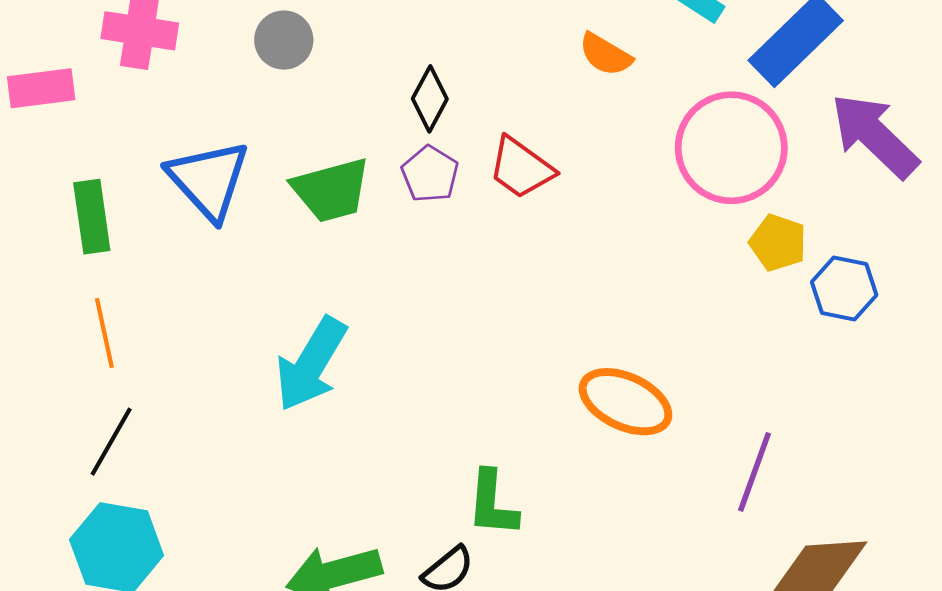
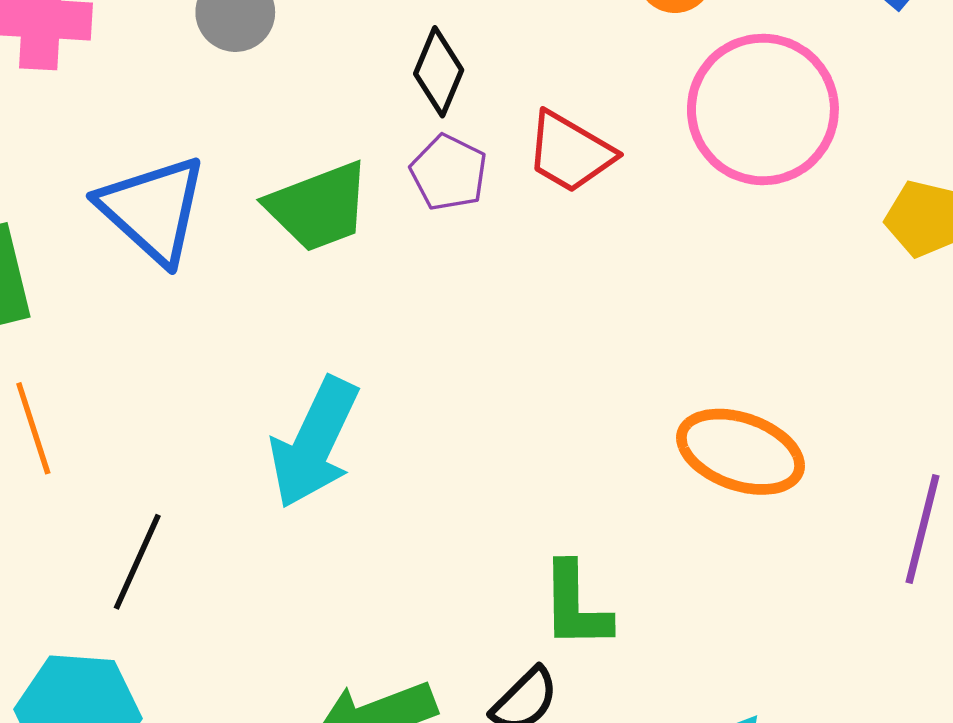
pink circle: (731, 148) -> (763, 109), moved
black line: (111, 442) -> (137, 562), moved

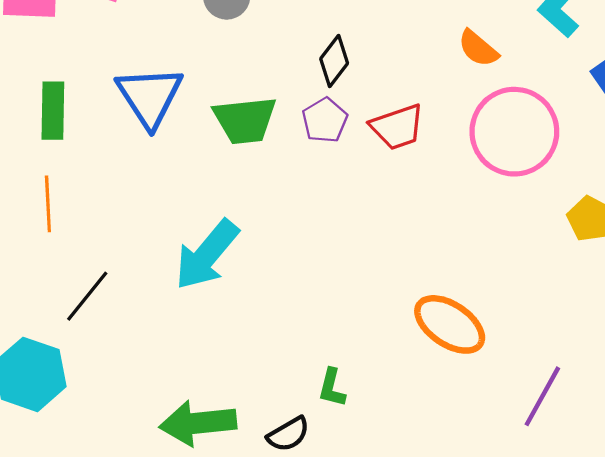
red trapezoid: (570, 152) -> (397, 127), turned -64
green L-shape: (576, 606) -> (332, 388), size x0.7

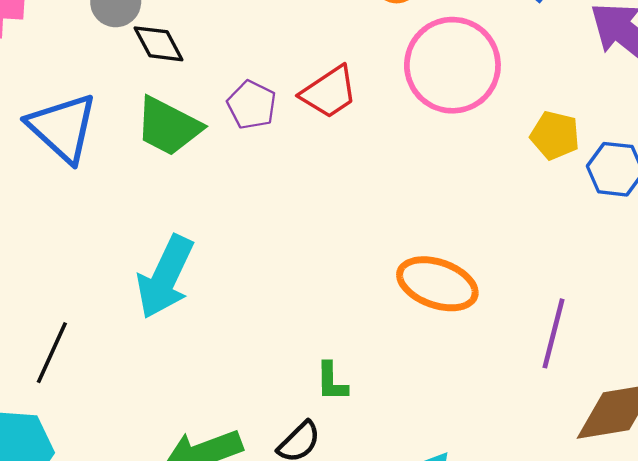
black diamond: (334, 61) -> (159, 44), moved, turned -51
green trapezoid: (245, 120) -> (168, 126), turned 48

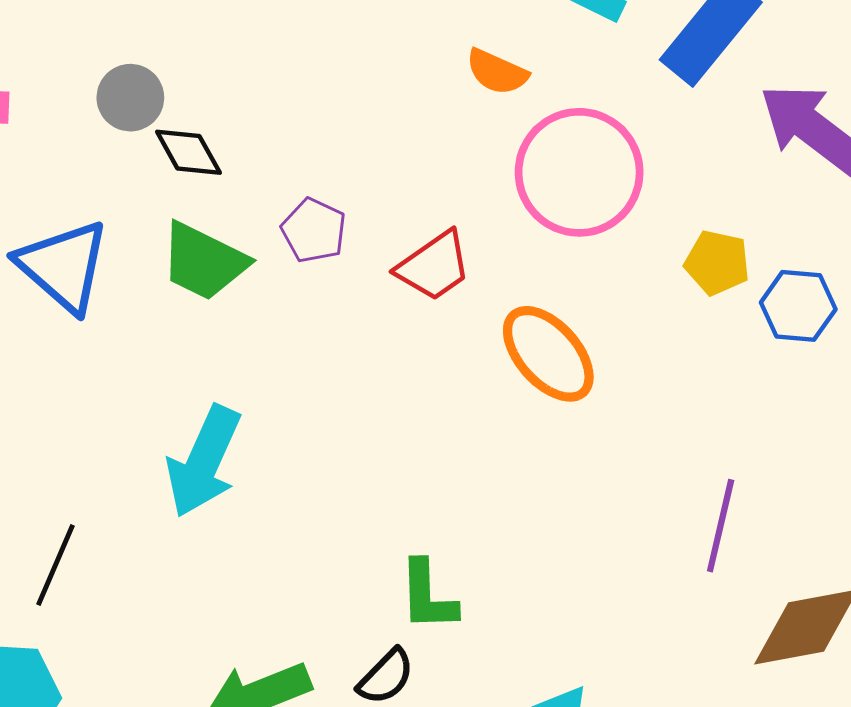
red trapezoid: (329, 92) -> (434, 266), moved
orange ellipse: (437, 284) -> (548, 354), moved, turned 30
green L-shape: (332, 382) -> (428, 596), size x1.4

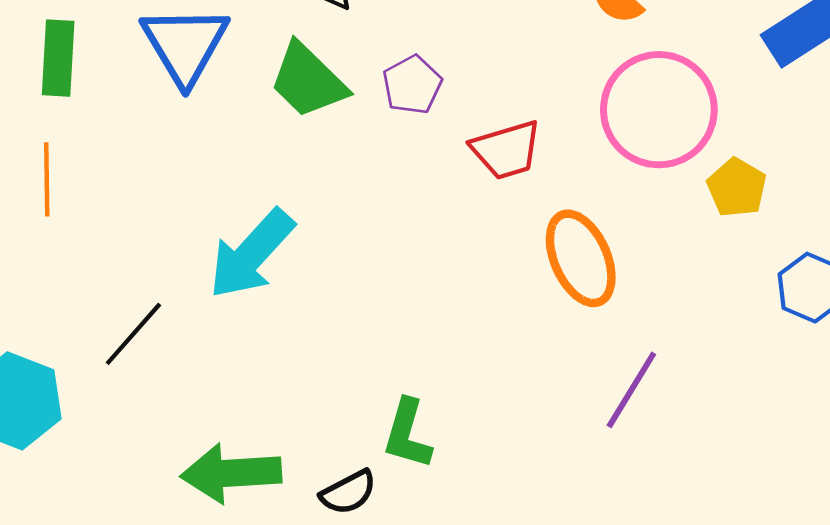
yellow pentagon: (717, 263) -> (737, 188), moved
purple line: (721, 526) -> (631, 390), moved
black line: (55, 565) -> (133, 334), moved

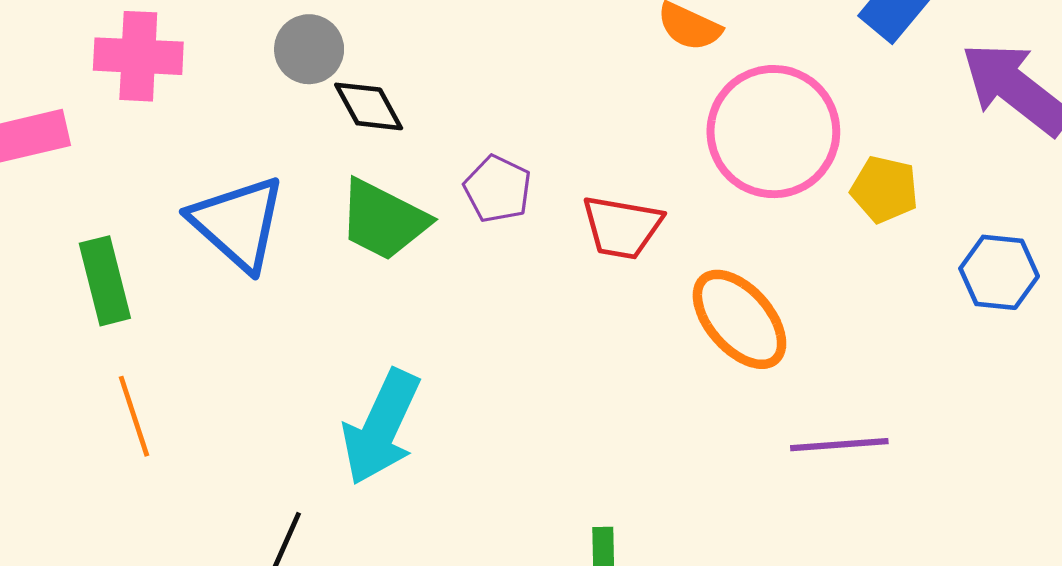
red trapezoid: (506, 150) -> (622, 227), turned 44
purple line: (631, 390) -> (839, 445), turned 72

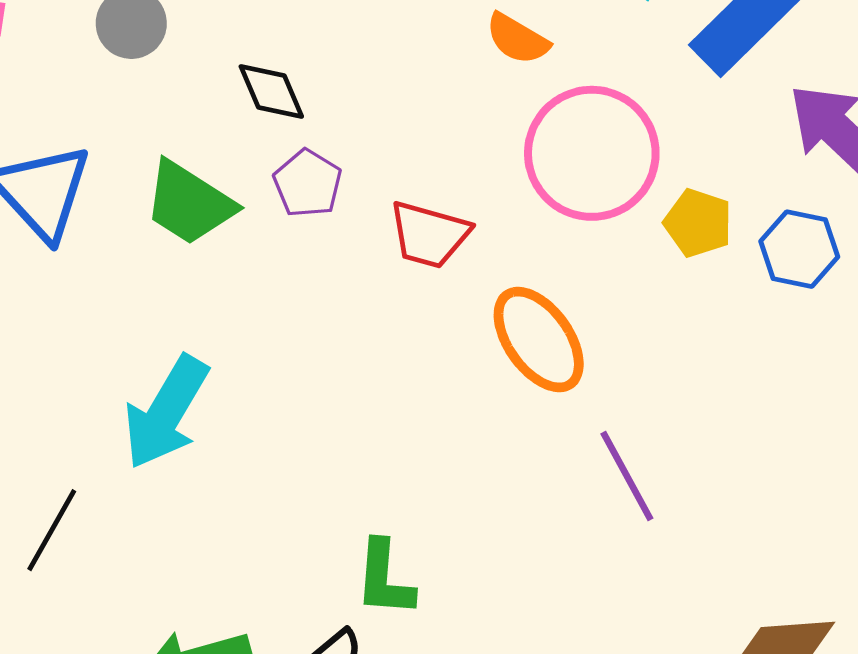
black diamond: (369, 106) -> (271, 91), moved
blue hexagon: (999, 272) -> (799, 249), moved
purple line: (839, 445) -> (627, 476), turned 60

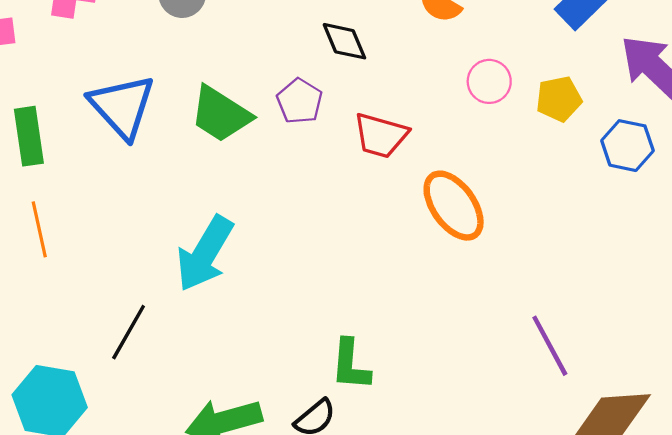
black diamond: (271, 91) -> (344, 41), moved
pink circle: (592, 153) -> (489, 81), size x0.5
yellow pentagon: (698, 223) -> (559, 99), moved, turned -30
purple line: (627, 476) -> (550, 346), moved

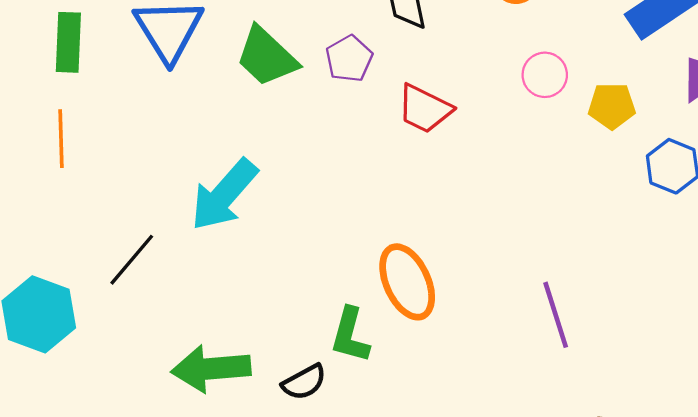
orange ellipse: (454, 206) -> (407, 282), moved
purple line: (550, 346) -> (556, 315), moved

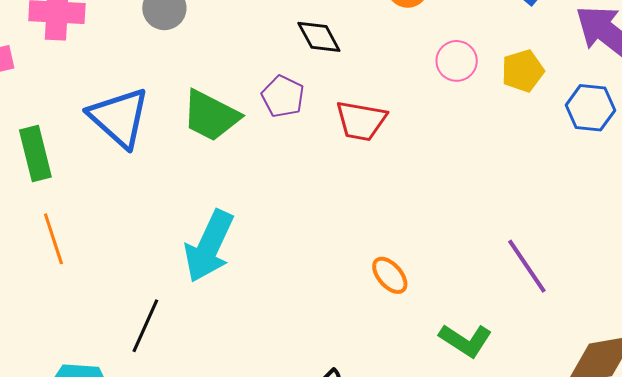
orange ellipse: (407, 282) -> (390, 275), size x0.6
green L-shape: (350, 335) -> (466, 340), moved, turned -56

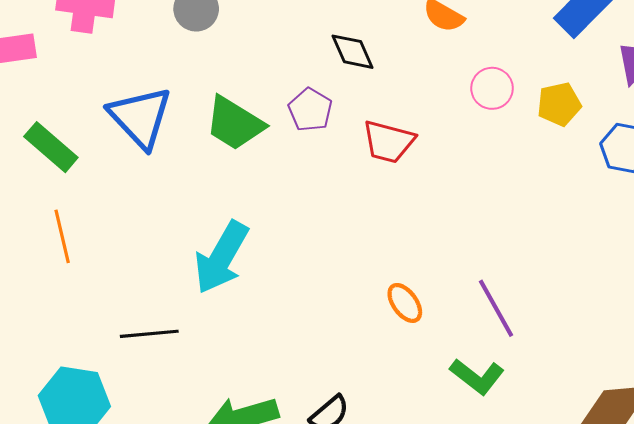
green rectangle: (35, 153) -> (51, 147), turned -40
purple line: (527, 266) -> (496, 308), moved
black line: (145, 326) -> (149, 334), turned 56

